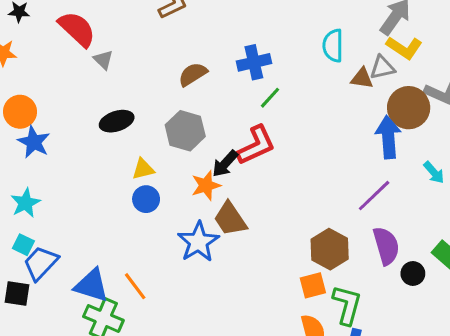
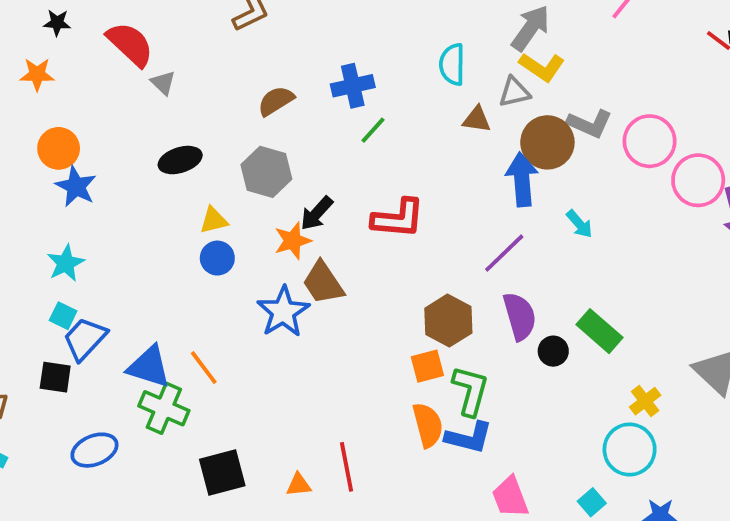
brown triangle: (362, 78) -> (477, 119), moved
red L-shape: (256, 145) -> (398, 218), moved, turned 30

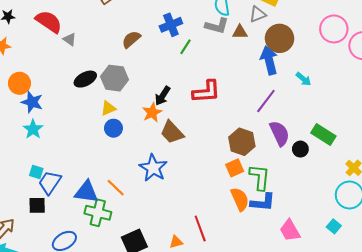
gray L-shape: (590, 124) -> (217, 26), moved
gray hexagon: (266, 172) -> (115, 78), moved
cyan star: (66, 263) -> (33, 129), moved
blue star: (283, 312) -> (153, 168), moved

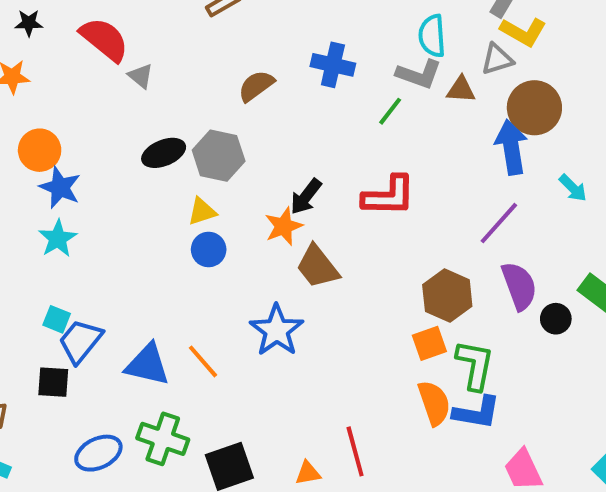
blue cross: (171, 25) -> (333, 65), turned 30
green line: (186, 47) -> (390, 111), moved
green cross: (98, 213) -> (163, 439), moved

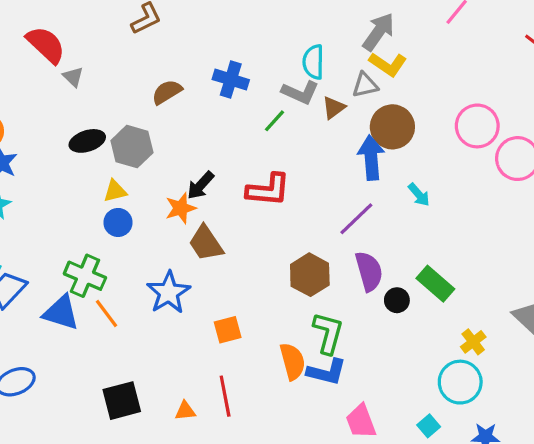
brown triangle: (461, 90) -> (334, 108), turned -45
orange square: (429, 343) -> (228, 330), moved
green cross: (163, 439) -> (85, 276), moved

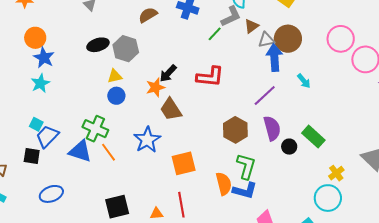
gray triangle: (365, 85) -> (266, 40), moved
gray L-shape: (300, 92) -> (231, 16), turned -50
orange square: (228, 330) -> (184, 163), size x1.4

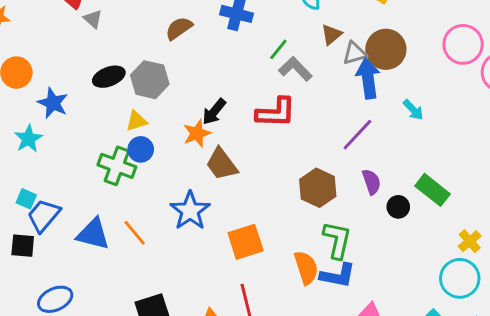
gray L-shape: (231, 16) -> (295, 69), moved, turned -105
blue star: (44, 58) -> (53, 103), moved
purple semicircle: (272, 128) -> (371, 182), size x0.7
green cross: (95, 129) -> (117, 166), moved

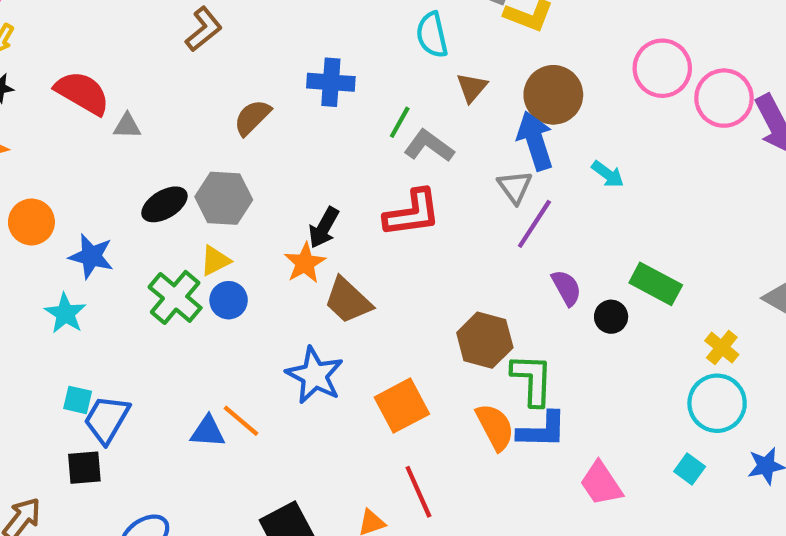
gray triangle: (93, 19) -> (127, 126), turned -30
gray triangle: (355, 53) -> (515, 187), moved, turned -40
green cross: (117, 166) -> (175, 297), moved, turned 30
brown hexagon: (318, 188) -> (485, 340), moved
blue triangle: (93, 234) -> (208, 432), moved, size x0.7

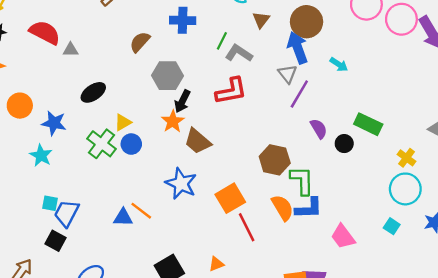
gray hexagon: (224, 198) -> (168, 76), moved
black square: (84, 468) -> (55, 241), turned 36
red line: (418, 492) -> (247, 227), moved

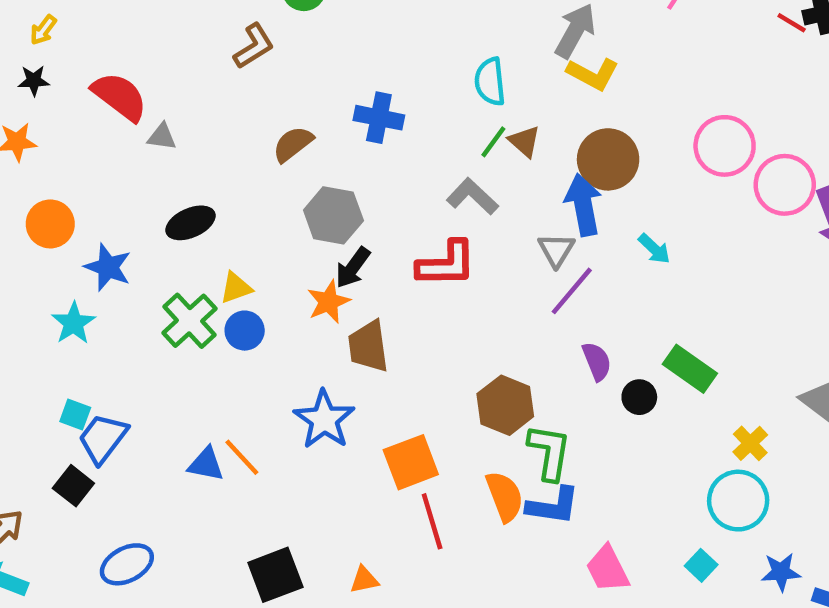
brown triangle: (261, 20) -> (524, 141), turned -36
green line: (222, 41) -> (493, 142), moved
brown trapezoid: (198, 141) -> (368, 346), turned 32

